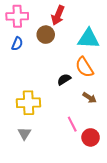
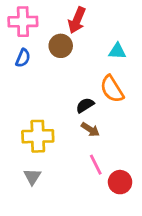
cyan triangle: (88, 39) -> (117, 51), size x0.6
brown arrow: (90, 98) -> (90, 129), moved

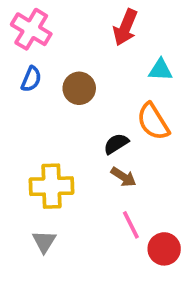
red arrow: (77, 20) -> (125, 27), moved
pink cross: (23, 22) -> (31, 29), turned 32
brown circle: (61, 46) -> (79, 88), moved

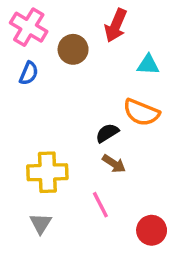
brown circle: (79, 88) -> (73, 49), moved
orange semicircle: (153, 122) -> (141, 112), turned -36
pink line: (131, 225) -> (100, 205), moved

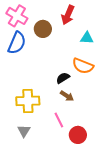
blue semicircle: (29, 73) -> (17, 43), size x1.6
red circle: (152, 230) -> (78, 135), moved

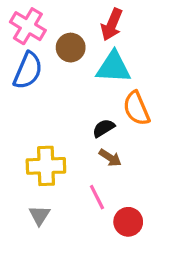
cyan triangle: (87, 38) -> (113, 67), moved, size x1.6
orange semicircle: (83, 66) -> (136, 108), turned 45

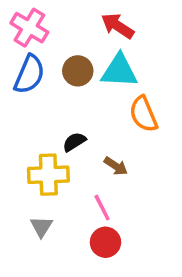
red arrow: (112, 25) -> (118, 26), turned 100
brown circle: (71, 48) -> (78, 71), moved
black semicircle: (104, 128) -> (74, 142), moved
red circle: (128, 222) -> (105, 242), moved

